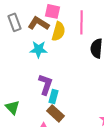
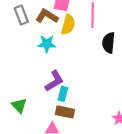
purple L-shape: (45, 84) -> (54, 81), turned 40
brown rectangle: (55, 113) -> (65, 112), turned -30

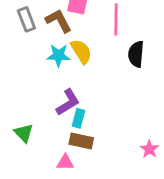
brown L-shape: (47, 16) -> (59, 21), turned 30
yellow semicircle: (68, 25) -> (81, 51), moved, turned -48

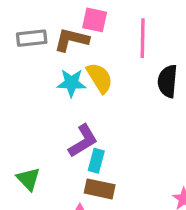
gray rectangle: (26, 19) -> (32, 38), turned -75
brown L-shape: (59, 21) -> (71, 40), turned -48

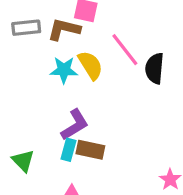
pink line: (143, 38) -> (125, 50), moved, turned -39
cyan rectangle: (96, 161) -> (68, 150), moved
brown rectangle: (100, 189) -> (90, 150), moved

